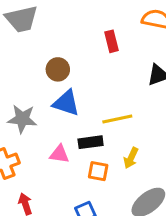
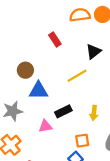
yellow line: (117, 119) -> (77, 76), moved
orange square: (98, 171) -> (82, 141), moved

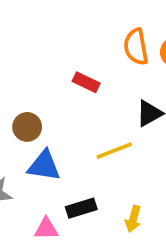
orange semicircle: (80, 15) -> (136, 47), turned -102
red rectangle: (55, 40) -> (86, 82), turned -40

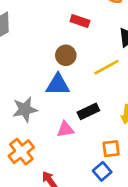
brown circle: (27, 127) -> (66, 55), moved

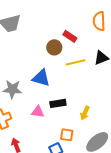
brown circle: (66, 55) -> (54, 47), moved
yellow line: (106, 67) -> (75, 62), moved

